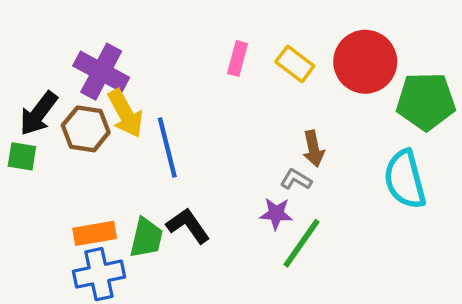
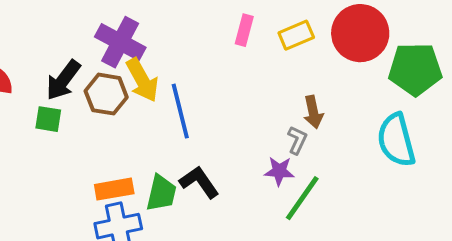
yellow rectangle: (295, 64) -> (296, 35), turned -60
gray L-shape: (296, 179) -> (297, 140), turned 84

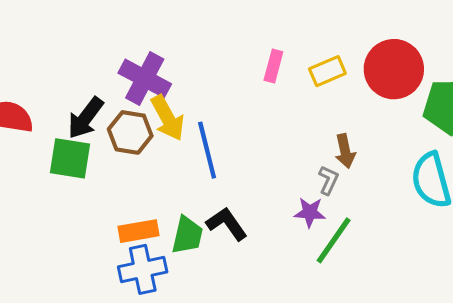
green square: (48, 119) -> (70, 158), size x1.5

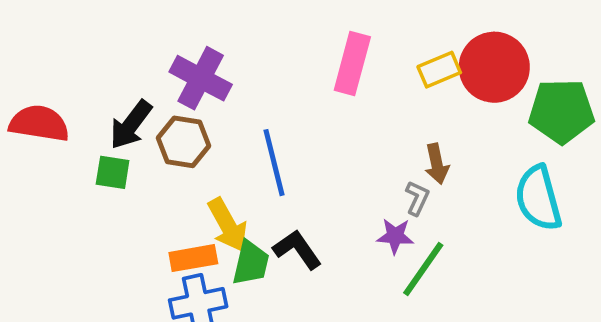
pink rectangle: (273, 66) -> (352, 64), size x1.6
yellow rectangle: (327, 71) -> (439, 70), moved
yellow arrow: (168, 118) -> (228, 225), moved
green square: (70, 158) -> (113, 172), size x0.7

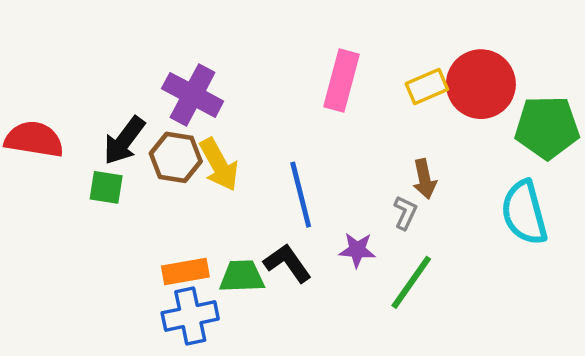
blue line: (274, 163) -> (301, 195), moved
yellow arrow: (228, 225) -> (219, 165), moved
purple star: (395, 236) -> (357, 250), moved
green trapezoid: (251, 263) -> (242, 276), turned -105

